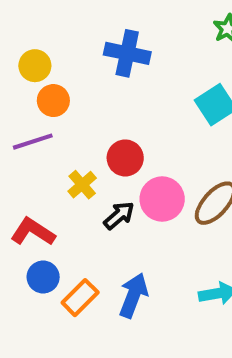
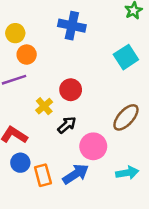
pink circle: (162, 199) -> (93, 146), moved
blue arrow: (133, 295) -> (76, 174), turned 36
orange rectangle: (80, 298) -> (43, 175), turned -60

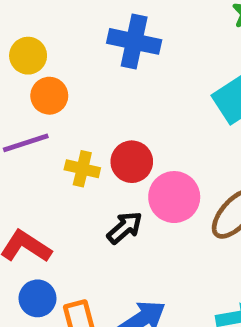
yellow cross: (44, 106) -> (82, 169), moved, turned -36
pink circle: (93, 146) -> (174, 197), moved

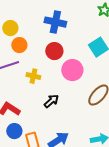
red circle: (132, 162) -> (54, 51), moved
pink circle: (174, 197) -> (72, 70), moved

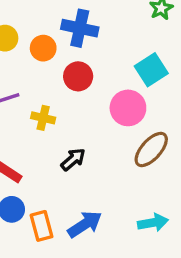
orange circle: (19, 45) -> (43, 48), moved
pink circle: (72, 70) -> (128, 108), moved

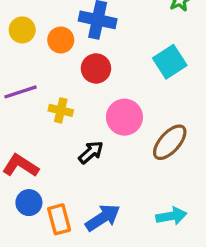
pink circle: (128, 108) -> (124, 117), moved

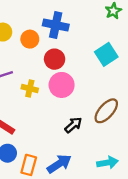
pink circle: (124, 117) -> (62, 85), moved
black arrow: (91, 152) -> (73, 125), moved
orange rectangle: (59, 219) -> (29, 165), turned 30

